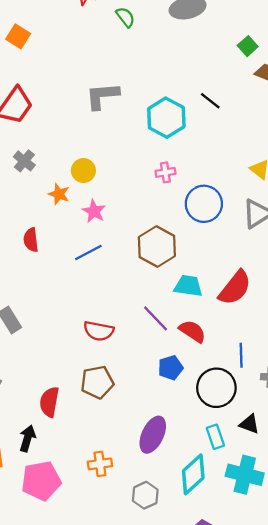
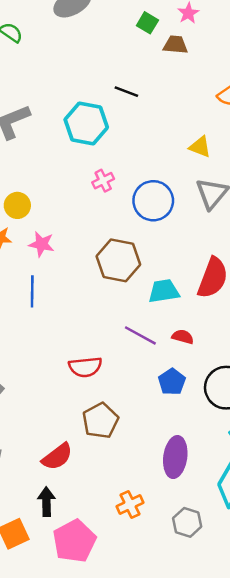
blue line: (88, 253) -> (32, 291), moved, turned -44
red semicircle: (192, 331) -> (183, 337), size x0.7
red semicircle: (49, 402) -> (57, 457), turned -120

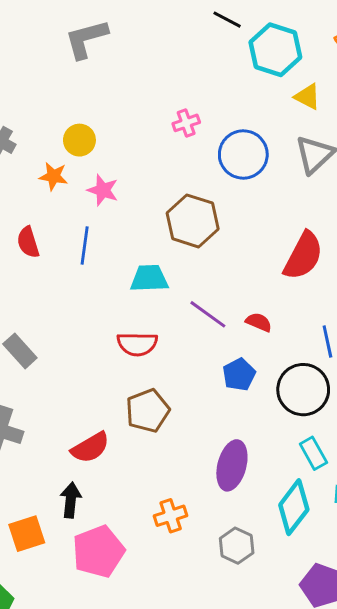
cyan hexagon: (86, 123) -> (275, 50), moved
cyan trapezoid: (164, 291) -> (149, 278), moved

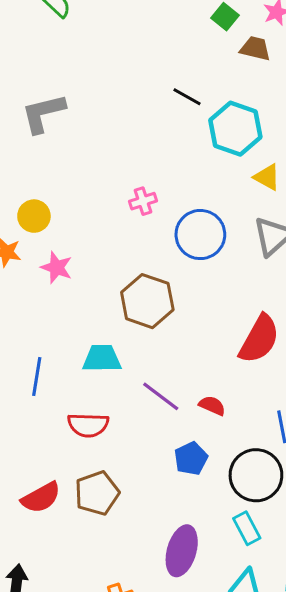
blue line: (85, 246) -> (37, 376), moved
red semicircle: (90, 448) -> (41, 498), moved
cyan rectangle: (313, 453) -> (247, 528), moved

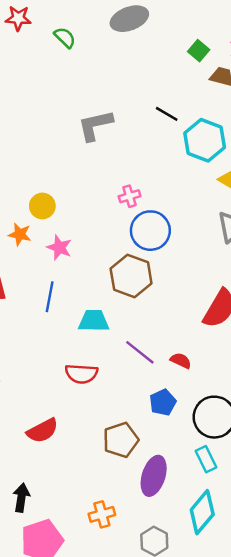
gray L-shape: (43, 113) -> (95, 125), moved
blue circle: (200, 235) -> (150, 231), moved
blue line: (37, 376) -> (50, 297), moved
brown pentagon: (97, 493) -> (121, 440), moved

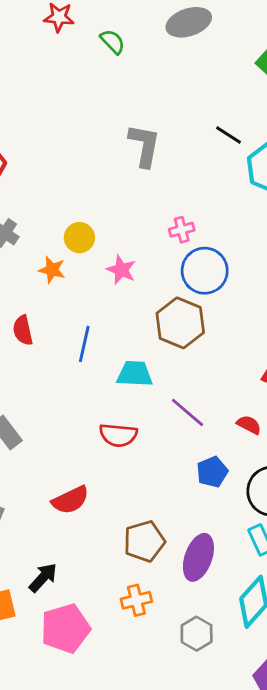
gray L-shape: (95, 125) -> (144, 145), turned 111
pink star: (59, 248) -> (121, 270), moved
red semicircle: (181, 361) -> (249, 425), moved
brown pentagon: (121, 440) -> (144, 541), moved
black arrow: (21, 498) -> (43, 578), turned 32

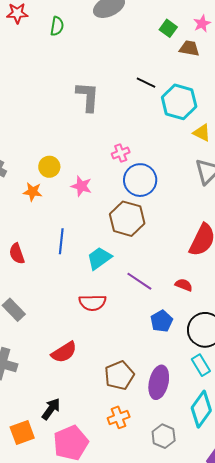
green semicircle: (113, 42) -> (57, 26), turned 60
red semicircle: (23, 330) -> (17, 254), moved
cyan trapezoid: (135, 374) -> (99, 258), turned -32

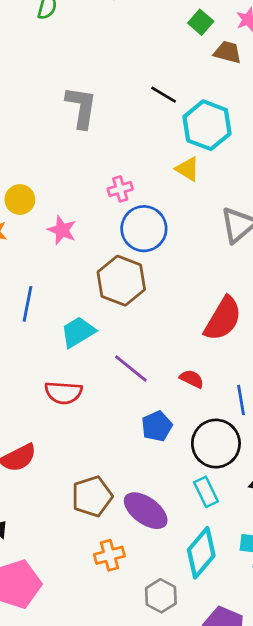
yellow triangle: (202, 133) -> (188, 169), moved
purple ellipse: (159, 382) -> (146, 511), turned -72
orange cross: (119, 417) -> (109, 555), moved
gray hexagon: (164, 436) -> (161, 596), moved

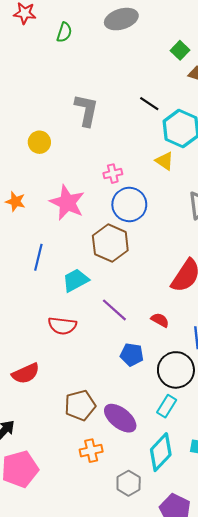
yellow circle: (20, 200) -> (39, 142), moved
pink star: (62, 230) -> (67, 203), size x1.6
blue pentagon: (157, 426) -> (132, 355), turned 30
cyan rectangle: (206, 492) -> (167, 406), turned 55

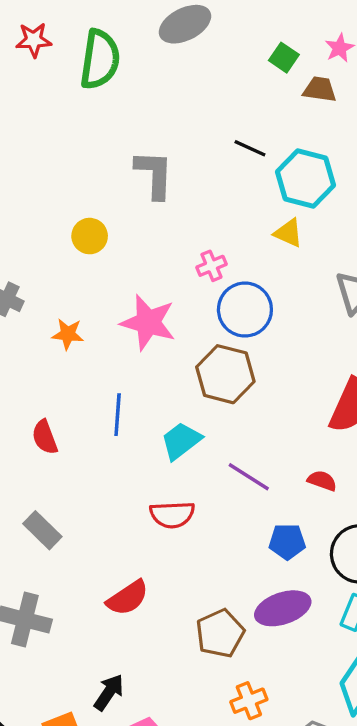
green semicircle: (64, 32) -> (100, 59), size x1.8
purple ellipse: (120, 418) -> (283, 608), moved, turned -48

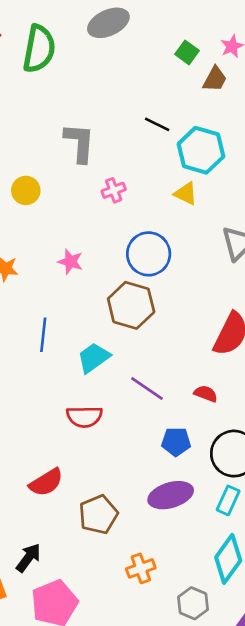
brown trapezoid: (320, 89) -> (215, 79), turned 108
pink cross: (211, 266) -> (114, 190), moved
pink star: (148, 322) -> (70, 262), size x0.6
brown pentagon: (220, 633) -> (98, 515), moved

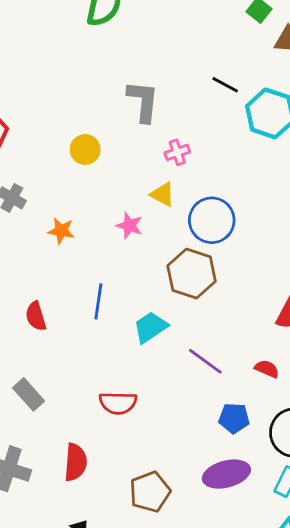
yellow triangle: (186, 194) -> (163, 194), moved
red semicircle: (84, 417) -> (118, 403), moved
red semicircle: (46, 482) -> (76, 462), moved, turned -56

